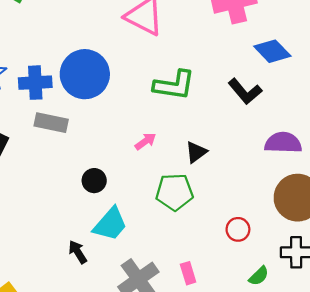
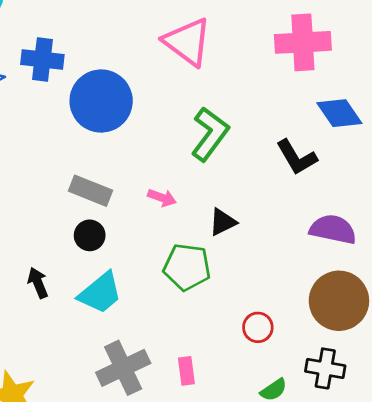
blue cross: (35, 83) -> (42, 59), moved
green L-shape: (174, 85) -> (210, 134), turned -72
gray rectangle: (51, 123) -> (91, 191), moved
pink arrow: (145, 141) -> (162, 198), turned 45
black arrow: (78, 252) -> (38, 283), moved

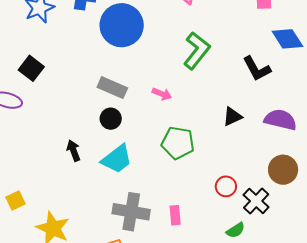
black triangle: (223, 222) -> (232, 117), moved
brown circle: (339, 301) -> (283, 170), size x0.7
gray cross: (123, 368) -> (131, 212), turned 33
black cross: (325, 368) -> (256, 201), moved, turned 32

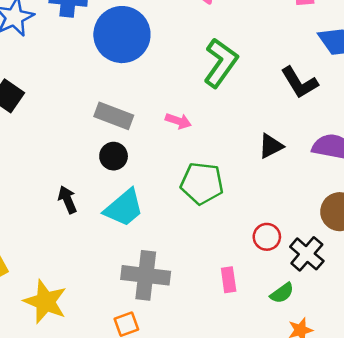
pink rectangle: (175, 215) -> (229, 280), moved

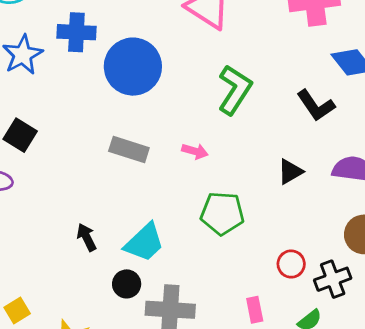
black circle: (114, 156) -> (127, 284), moved
black cross: (307, 254) -> (333, 279), turned 32

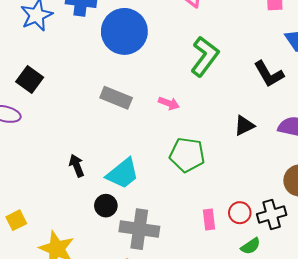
red circle: (291, 264) -> (240, 213), moved
pink rectangle: (255, 310) -> (209, 220), moved

